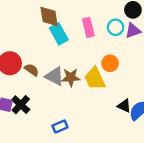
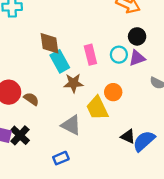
gray triangle: (54, 76) -> (71, 125), moved
brown star: (71, 77) -> (73, 83), moved

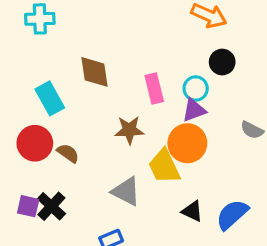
purple triangle: (137, 58) -> (194, 110), moved
cyan rectangle: (60, 61) -> (50, 98), moved
orange circle: (113, 92) -> (187, 143), size x1.5
black triangle: (128, 136) -> (192, 211), moved

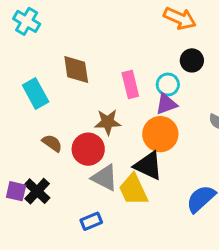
cyan cross: (40, 19) -> (27, 21), turned 32
red circle: (35, 143) -> (88, 149), moved
yellow trapezoid: (164, 166) -> (133, 190), moved
black triangle: (192, 211) -> (148, 166), moved, size x1.5

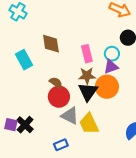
brown star: (108, 122) -> (87, 76), moved
brown semicircle: (52, 143) -> (56, 83), moved
black triangle: (148, 166) -> (88, 92), moved, turned 40

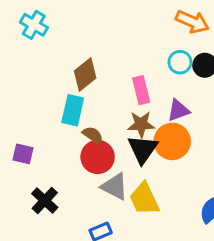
brown diamond: (51, 44) -> (85, 75), turned 60
cyan circle: (112, 54) -> (180, 62), moved
cyan rectangle: (24, 60) -> (73, 110), moved, turned 42
purple square: (11, 125) -> (23, 154), moved

